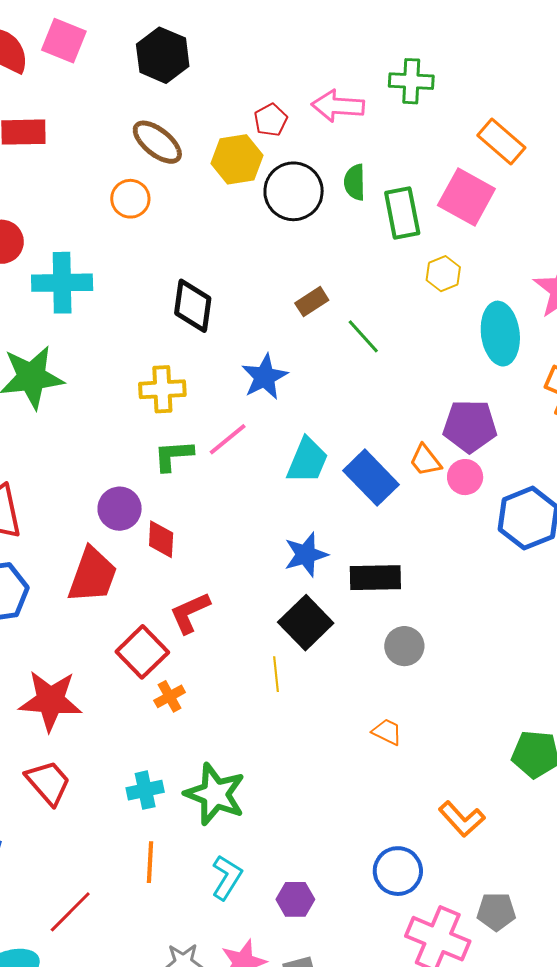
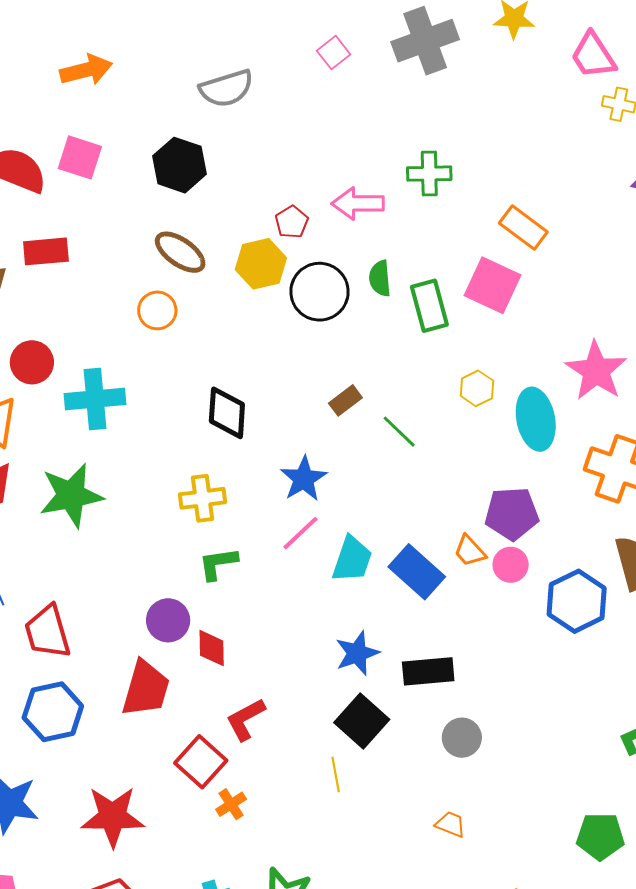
yellow hexagon: (443, 274) -> (477, 388), moved
pink line: (228, 439) -> (301, 533), moved

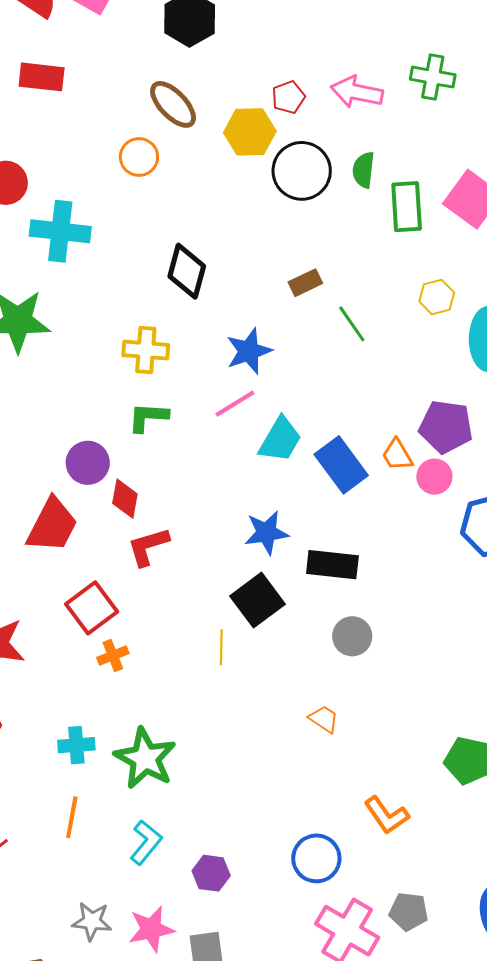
red L-shape: (246, 719) -> (148, 547), moved

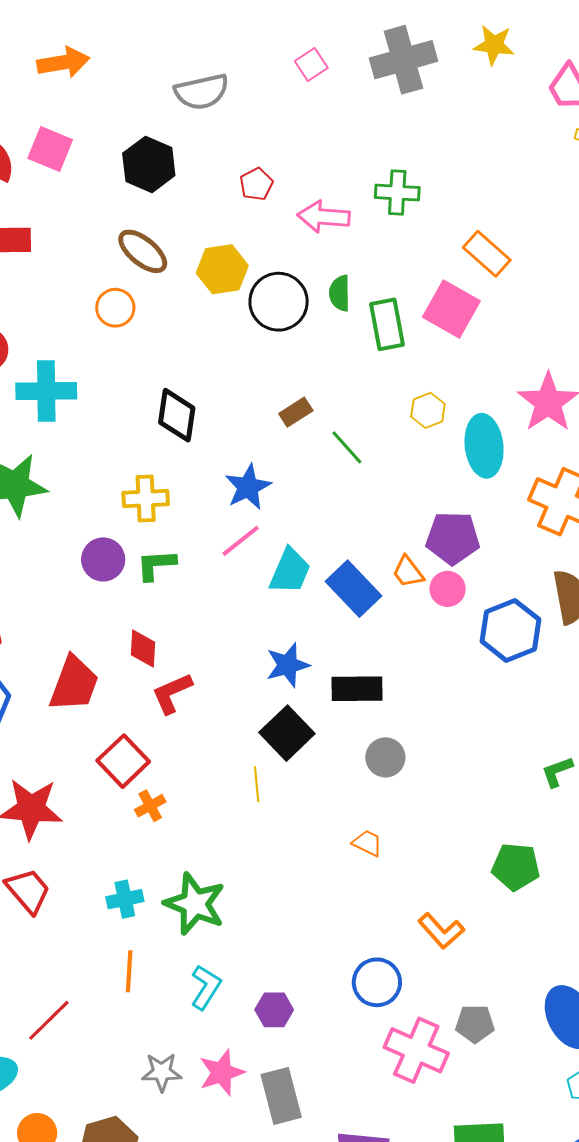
red pentagon: (288, 97) -> (256, 184), moved
purple circle: (88, 463) -> (103, 559), moved

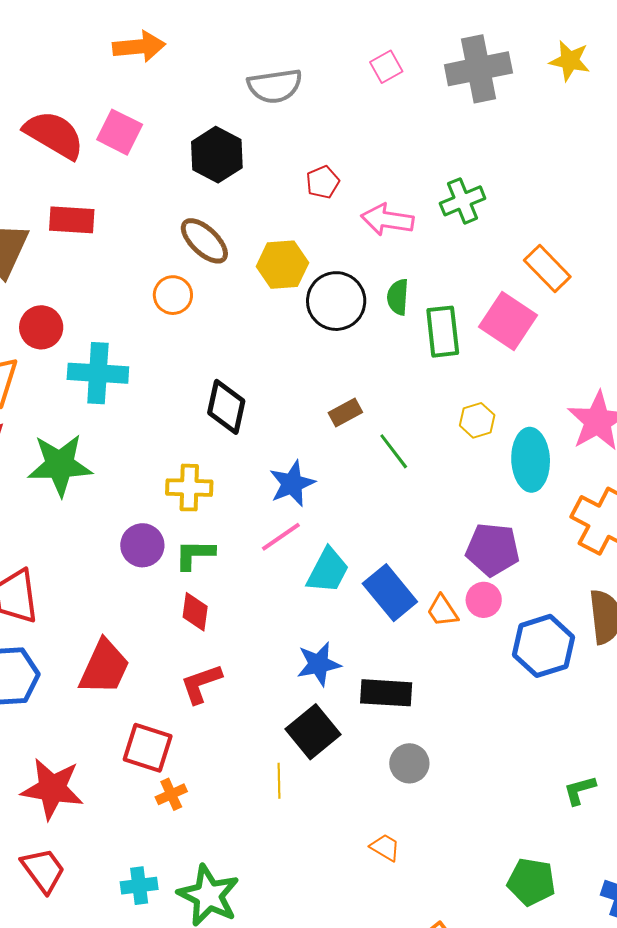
green cross: (397, 193) -> (463, 201), turned -30
orange trapezoid: (408, 572) -> (442, 611), moved
red diamond: (143, 648) -> (195, 612), moved
red square: (123, 761) -> (148, 748), turned -33

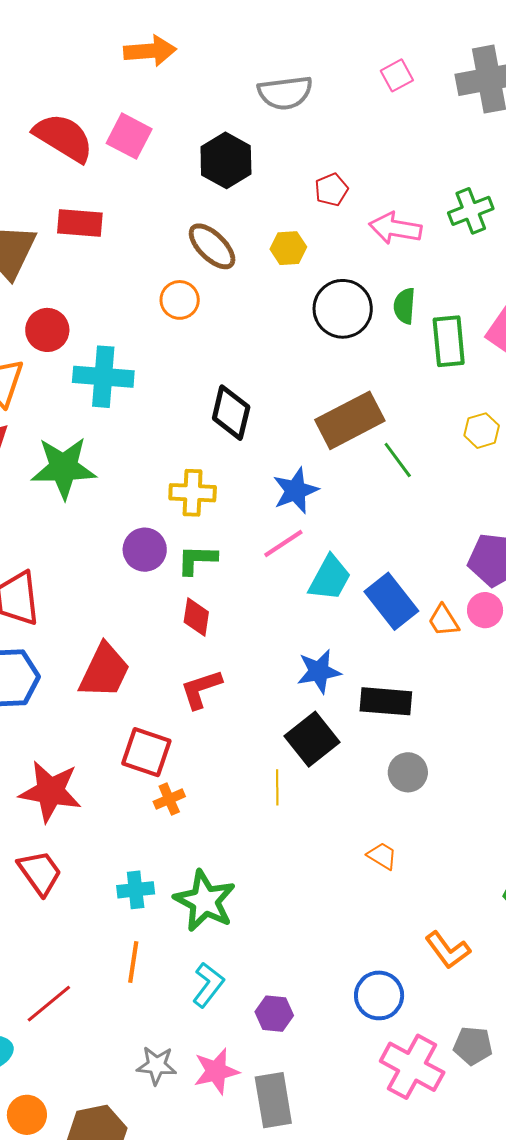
yellow hexagon: (282, 265) -> (288, 248), moved, size x0.7
brown rectangle: (345, 412) -> (350, 420), size x2.0

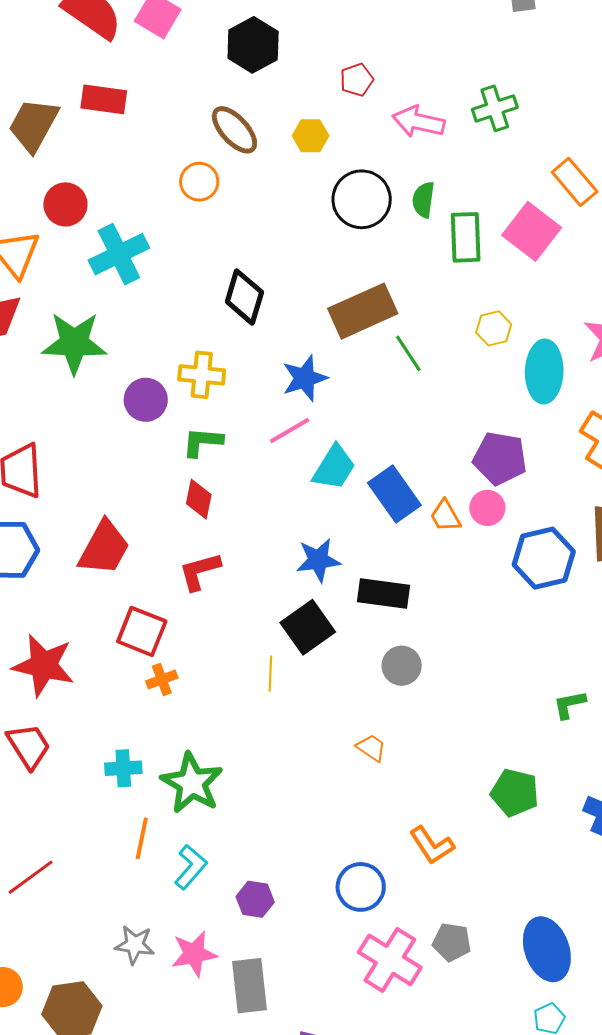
cyan cross: (103, 377) -> (119, 254), turned -34
purple circle: (145, 550) -> (146, 400), moved
orange line: (133, 962) -> (142, 838), moved

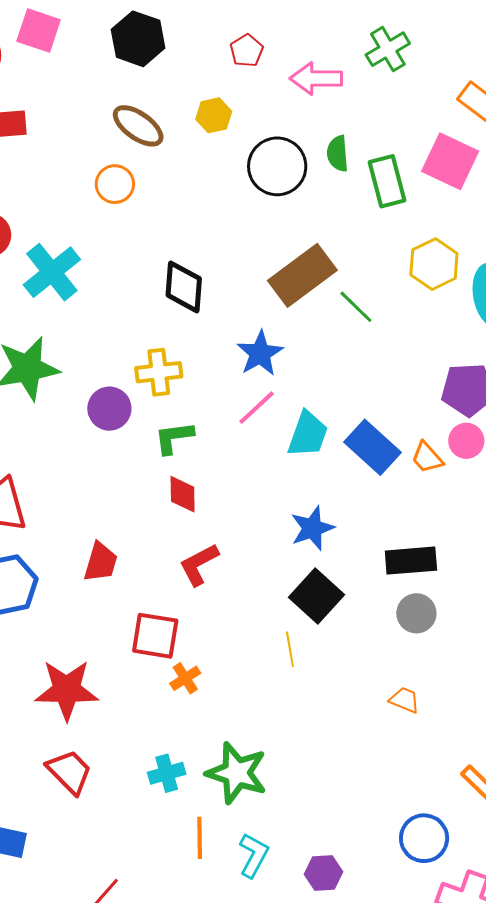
yellow hexagon: (494, 328) -> (434, 264), size x1.4
red trapezoid: (104, 548) -> (101, 562), size x0.7
black rectangle: (383, 594) -> (411, 561), moved

